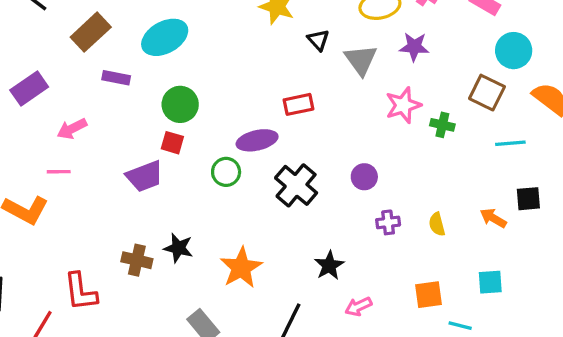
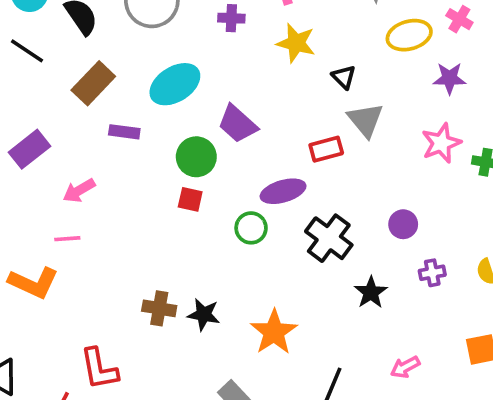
gray triangle: (361, 60) -> (366, 120), moved
purple trapezoid: (145, 176) -> (237, 124), moved, turned 66
brown cross: (137, 260) -> (159, 308), moved
black star: (329, 266) -> (371, 292), moved

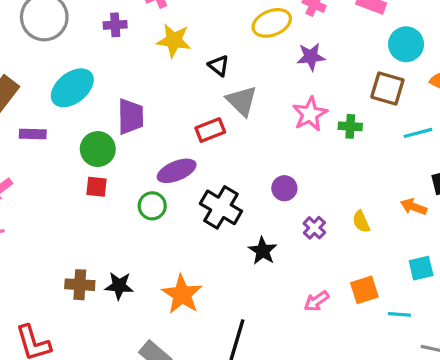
purple trapezoid: (237, 124) -> (131, 116), turned -126
purple cross: (432, 273) -> (314, 228), turned -30
pink arrow: (405, 367) -> (316, 301), moved

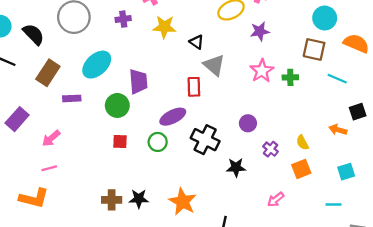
red rectangle: (210, 130) -> (194, 87), turned -66
cyan line: (418, 133) -> (337, 79), turned 42
red square: (96, 187) -> (120, 141), moved
black star: (263, 251) -> (236, 167), turned -30
orange square: (364, 290) -> (301, 169), moved

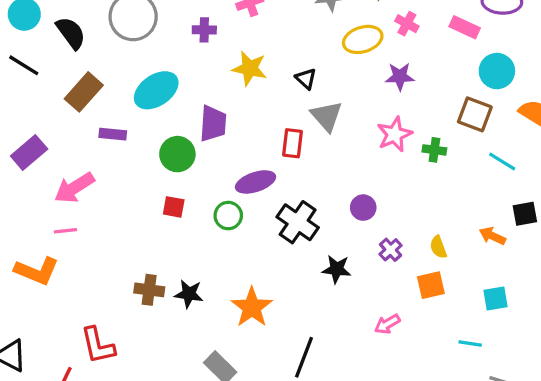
yellow star: (164, 27) -> (250, 68), moved
pink arrow: (51, 138) -> (74, 188), size x1.4

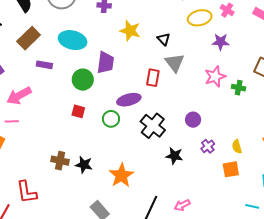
cyan ellipse: (156, 90) -> (73, 40), turned 44
pink arrow: (387, 324) -> (182, 205), moved

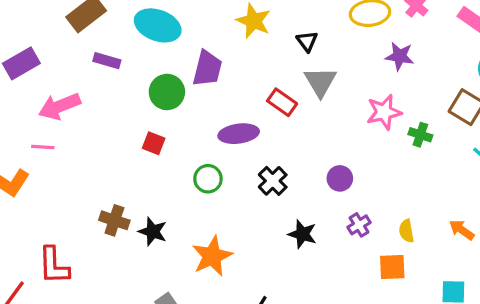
red rectangle: (153, 78) -> (282, 102), turned -72
green circle: (111, 119) -> (208, 179), moved
black cross: (153, 126) -> (273, 181), size x0.7

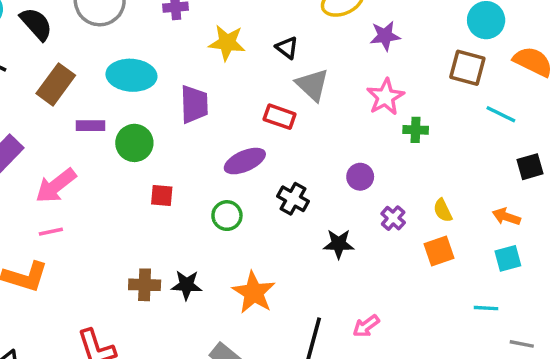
green circle: (167, 92) -> (134, 143), moved
green cross: (420, 135) -> (416, 130), moved
orange arrow: (462, 230) -> (506, 217), moved

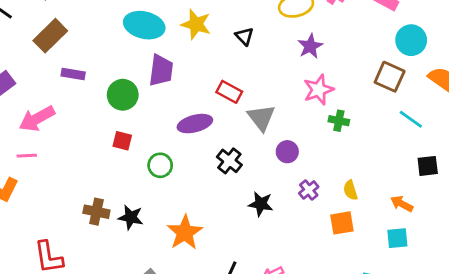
purple star: (385, 36) -> (310, 46), moved, turned -30
cyan ellipse: (131, 75) -> (144, 25), moved
gray triangle: (312, 85) -> (261, 118), moved
green circle: (134, 143) -> (123, 95), moved
green circle: (227, 216) -> (160, 165), moved

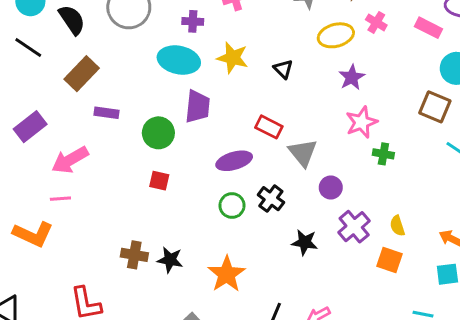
green circle: (160, 165) -> (232, 206), moved
purple cross: (309, 190) -> (354, 227), size x1.5
orange square: (342, 223) -> (389, 260), turned 30

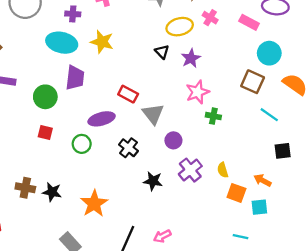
black triangle: (283, 69) -> (162, 52), moved
green circle: (232, 206) -> (82, 144), moved
orange square: (389, 260) -> (236, 193), moved

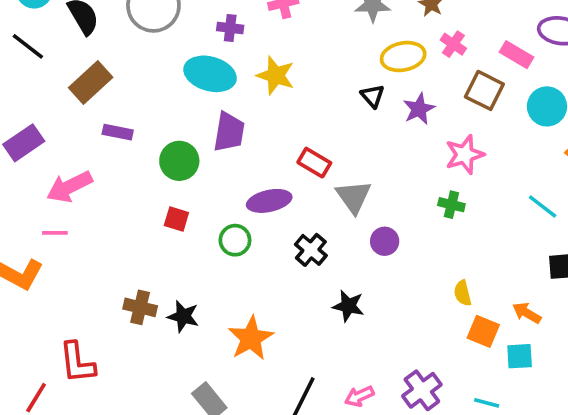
brown square: (253, 82) -> (484, 90), moved
pink star: (197, 92) -> (465, 155), moved
purple cross: (190, 170) -> (422, 390), moved

